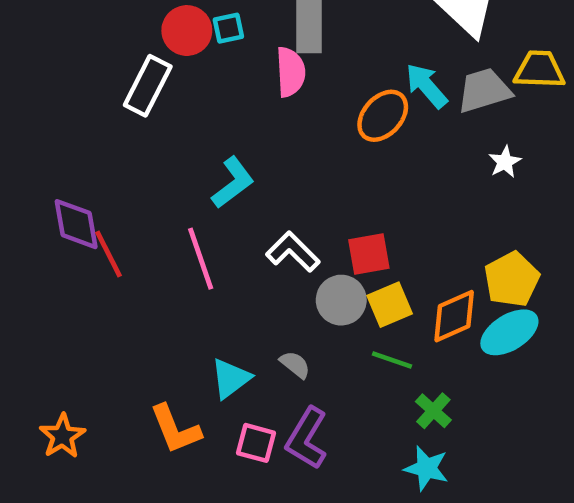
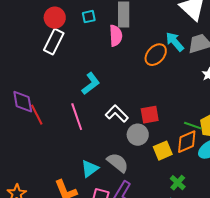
red circle: (187, 31) -> (55, 18), moved
yellow square: (390, 305) -> (163, 151), moved
green line: (392, 360) -> (193, 126), moved
gray semicircle: (295, 365) -> (118, 163), size x1.6

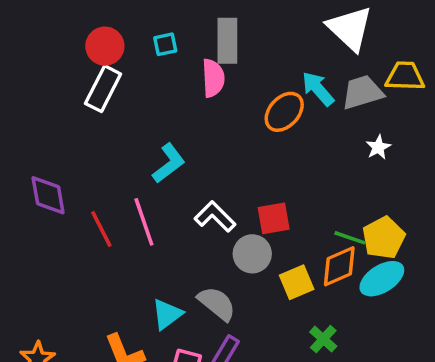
red line: (37, 115) -> (101, 229), moved

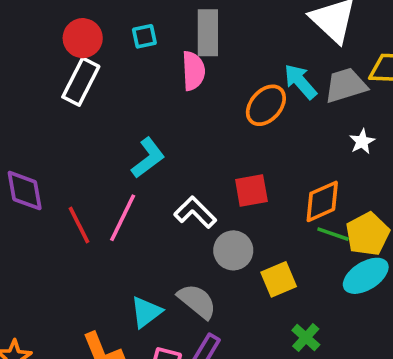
red square: (274, 218) -> (251, 191), moved
pink line: (144, 222) -> (123, 218), turned 45
orange diamond: (339, 266) -> (322, 201), moved

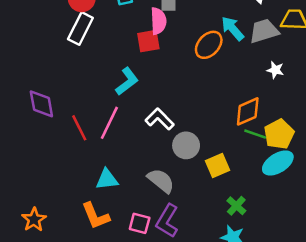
white star: (362, 142) -> (275, 70), turned -30
red square: (251, 191) -> (148, 41), moved
cyan triangle: (146, 312) -> (107, 179), moved, turned 30

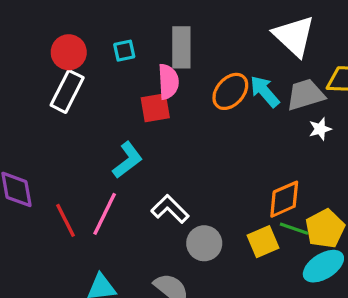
orange ellipse: (209, 45) -> (230, 91), moved
white star: (275, 70) -> (320, 129), moved, turned -30
yellow square: (217, 166) -> (263, 242), moved

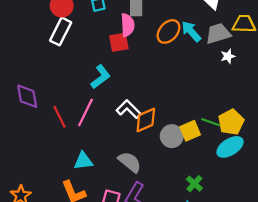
orange diamond: (284, 199) -> (146, 120), moved
gray circle: (204, 243) -> (172, 136), moved

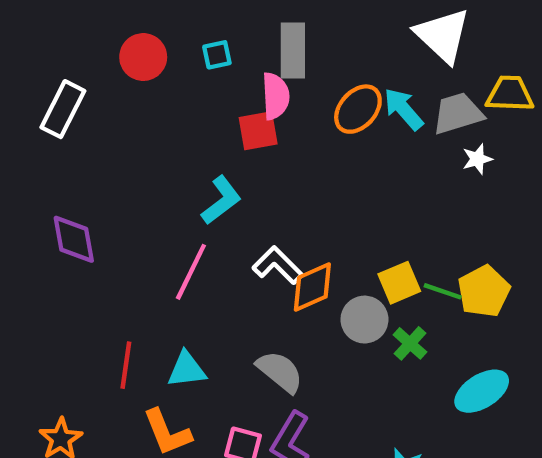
white rectangle: (61, 31) -> (63, 109), moved
red line: (60, 117) -> (126, 365), moved, turned 35
yellow square: (190, 131) -> (399, 283), moved
cyan ellipse: (230, 147) -> (482, 391), moved
green cross: (194, 184) -> (410, 343), moved

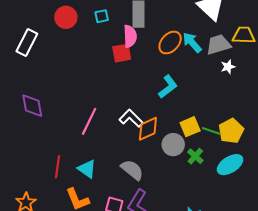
cyan L-shape: (221, 200) -> (168, 87), moved
cyan triangle: (187, 369) -> (87, 169), turned 42
cyan ellipse: (482, 391) -> (230, 165), moved

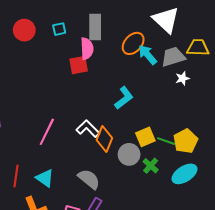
orange ellipse: (170, 43) -> (133, 43), moved
orange diamond: (148, 129) -> (104, 139), turned -45

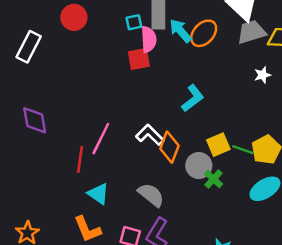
cyan square: (59, 29) -> (134, 22), moved
cyan arrow: (148, 55) -> (180, 31), moved
gray trapezoid: (173, 57) -> (251, 32), moved
green cross: (151, 166) -> (214, 179), moved
red line: (16, 176) -> (80, 159), moved

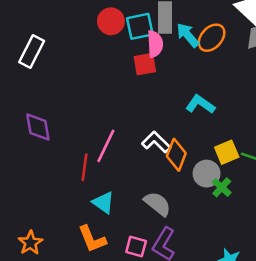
red circle: (74, 17) -> (111, 21), moved
cyan square: (134, 22) -> (140, 26), size x1.6
cyan L-shape: (193, 98) -> (200, 104), turned -108

